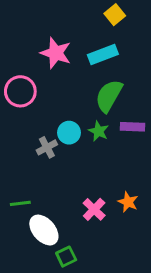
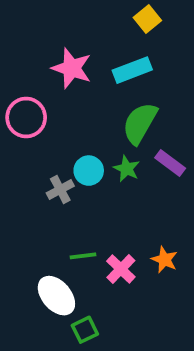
purple rectangle: (132, 127) -> (170, 163), turned 35
green line: (20, 203) -> (83, 256), moved

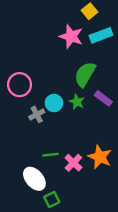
pink star: (72, 68) -> (71, 36), moved
cyan rectangle: (132, 70) -> (101, 35), moved
pink circle: (26, 117) -> (20, 85), moved
orange star: (164, 260) -> (100, 157), size x1.5

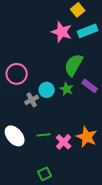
white ellipse: (34, 179) -> (15, 136), moved

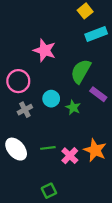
pink star: (62, 32) -> (45, 50), moved
green star: (67, 89) -> (73, 107), moved
gray cross: (32, 100) -> (25, 110), moved

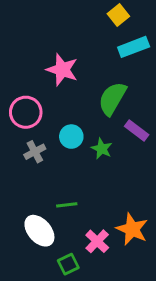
white ellipse: (16, 149) -> (39, 231), moved
orange star: (95, 150) -> (132, 229), moved
pink cross: (70, 156) -> (97, 241), moved

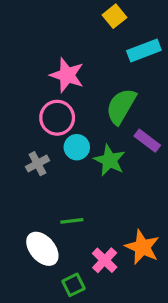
yellow square: (118, 15) -> (114, 16), moved
pink circle: (26, 112) -> (57, 118), moved
green star: (102, 149) -> (110, 160), size x1.4

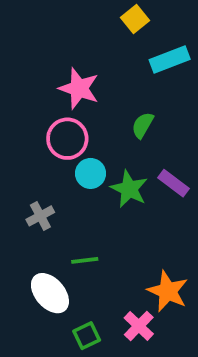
green semicircle: (121, 106) -> (143, 125), size x0.6
purple rectangle: (147, 141) -> (174, 183), moved
gray cross: (37, 164) -> (40, 216), moved
pink cross: (105, 260) -> (139, 326), moved

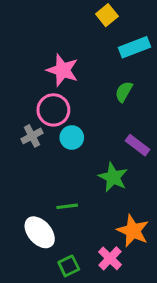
green semicircle: (143, 125) -> (124, 92), moved
green star: (129, 189) -> (113, 177), moved
gray cross: (40, 216) -> (32, 136), moved

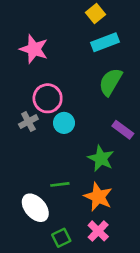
cyan rectangle: (134, 47) -> (105, 42), moved
pink star: (63, 70) -> (34, 49), moved
green semicircle: (124, 92) -> (110, 82), size x1.5
orange star: (133, 231) -> (98, 197), moved

